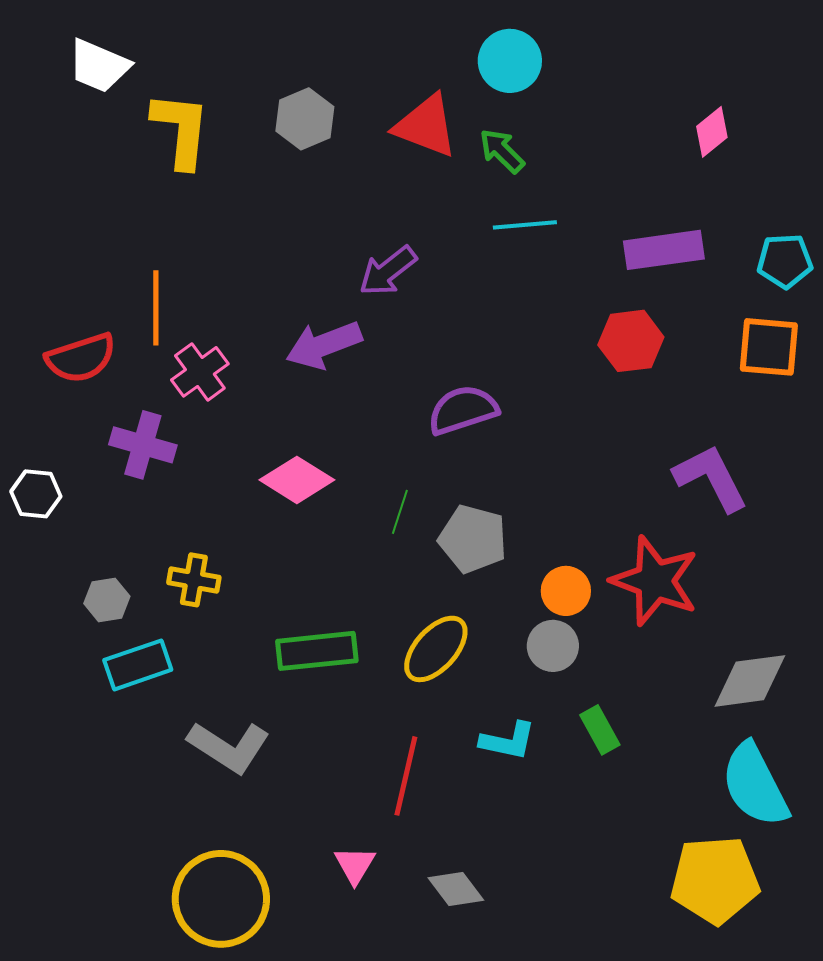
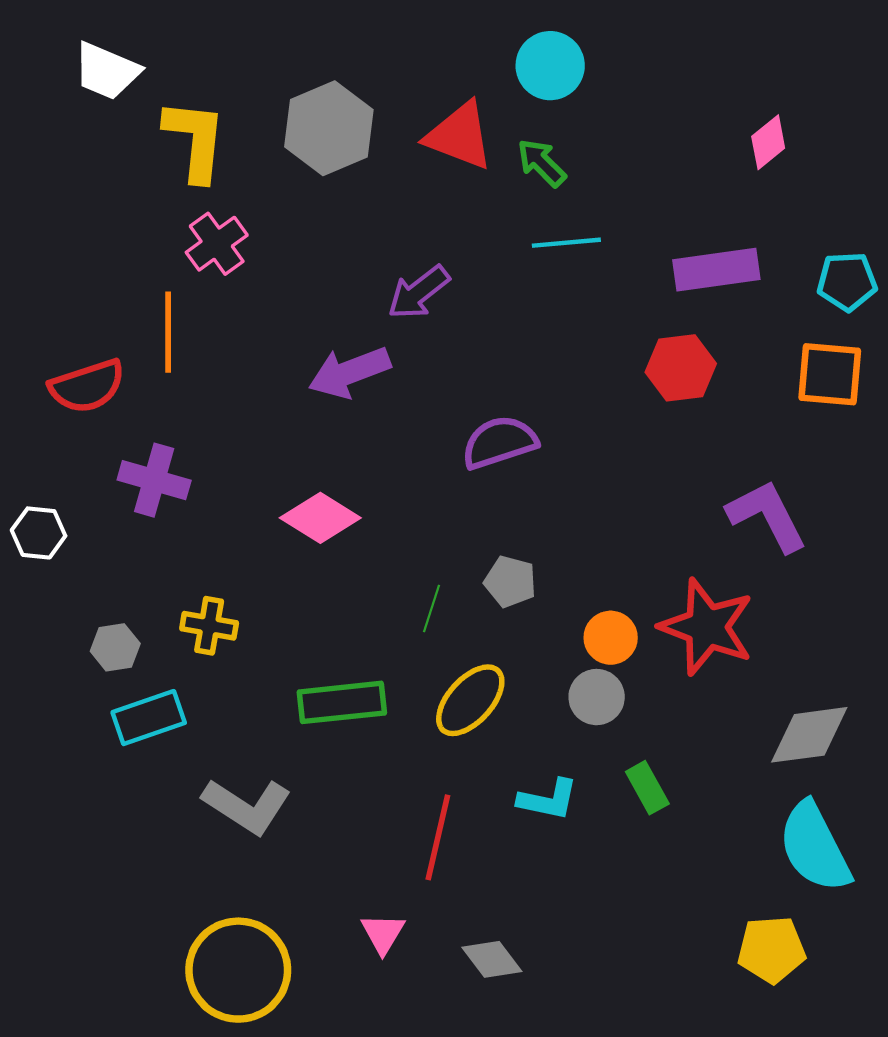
gray hexagon: (305, 119) -> (329, 128), size x1.4
pink cross: (200, 372) -> (217, 244), moved
green line: (400, 512) -> (431, 609), moved
gray pentagon: (473, 539) -> (510, 582), size x0.7
yellow pentagon: (715, 880) -> (771, 950), size x0.7

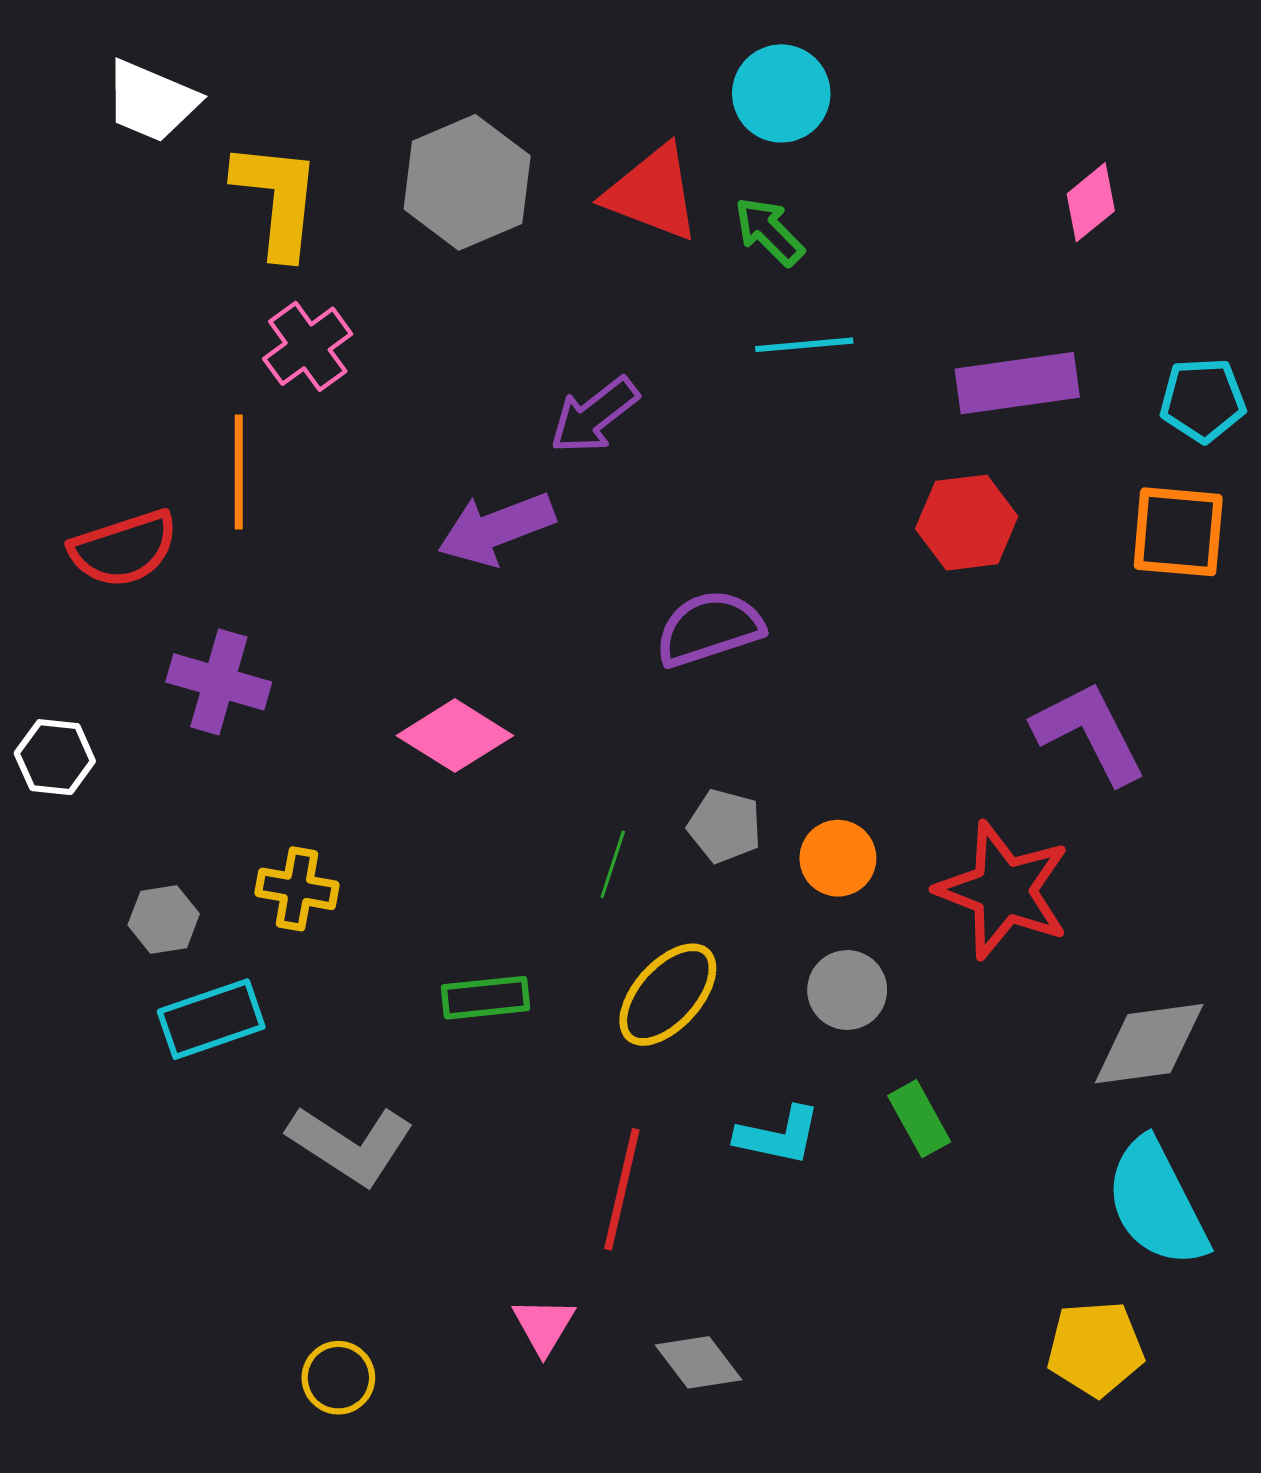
orange circle: (611, 638) -> (838, 858), moved
green rectangle: (342, 702) -> (485, 998), size x0.7
yellow circle: (238, 970) -> (338, 1378), size x0.5

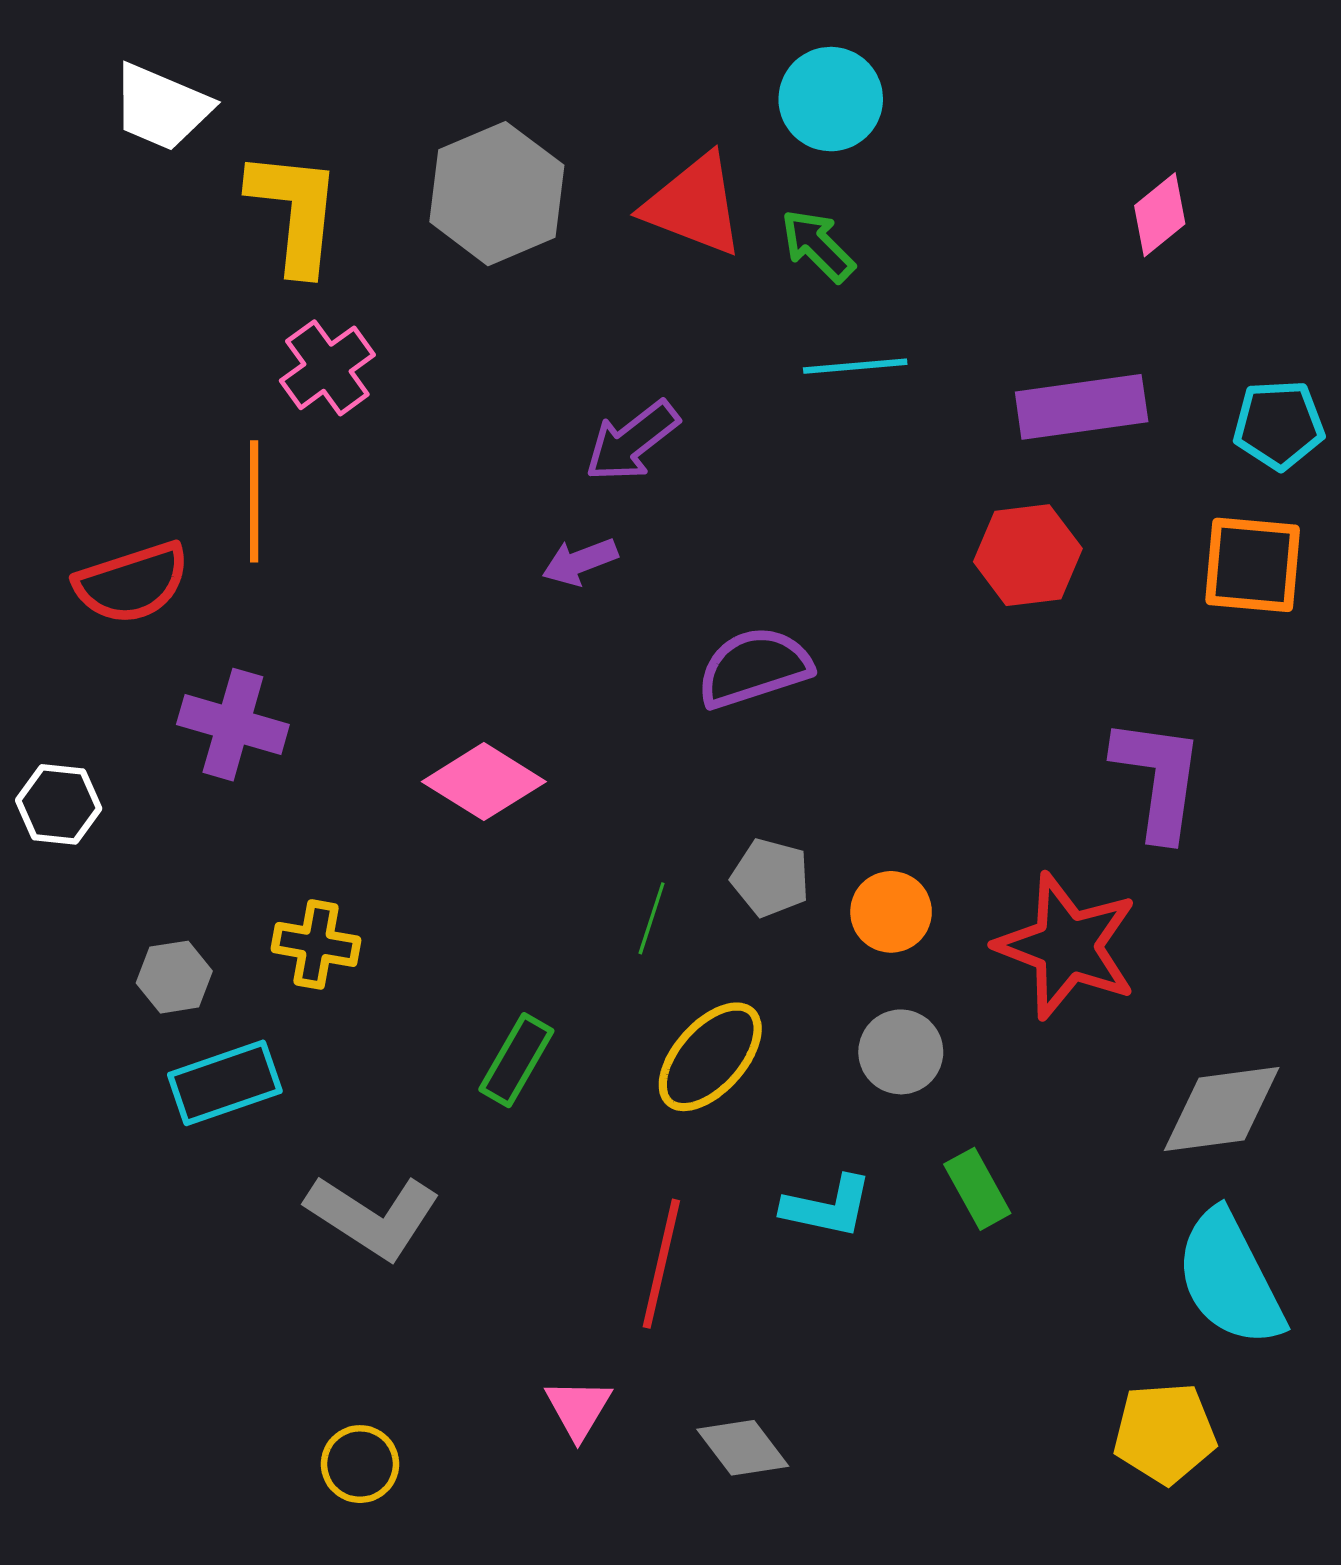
purple arrow: (496, 529) -> (580, 562), moved, size x0.6
purple L-shape: (1089, 733) -> (1158, 778), turned 35
green rectangle: (485, 998) -> (516, 1060), turned -54

